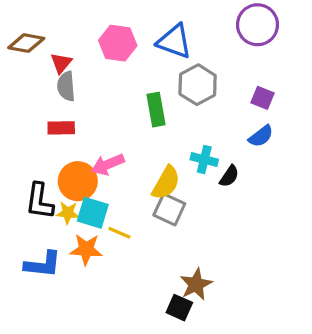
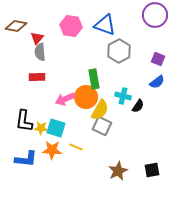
green rectangle: (156, 110) -> (94, 79), moved
orange circle: (78, 181) -> (86, 97), moved
yellow line: (119, 233) -> (76, 147), moved
black square: (179, 308) -> (152, 170), moved, turned -35

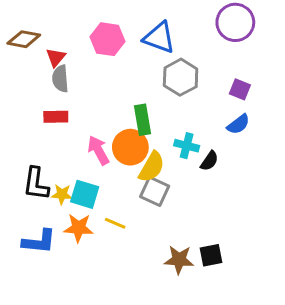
pink arrow: (65, 99) -> (98, 150), turned 84
black square: (152, 170) -> (211, 255), moved
brown star: (118, 171) -> (179, 260), turned 30

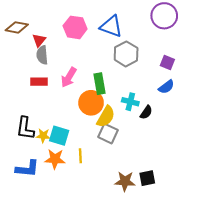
pink arrow: (98, 150) -> (69, 77), moved, turned -120
yellow line: (115, 223) -> (80, 156), turned 64

